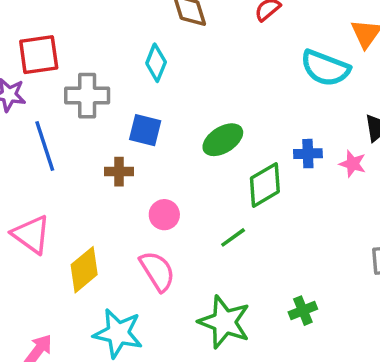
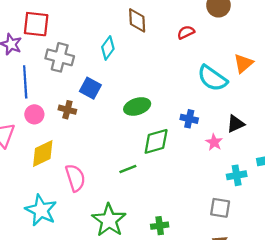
blue cross: (308, 154) -> (189, 119), moved
pink circle: (164, 215) -> (34, 114), moved
yellow diamond: (84, 270) -> (43, 153), moved

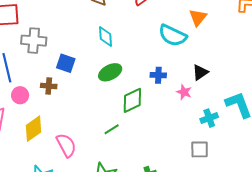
cyan diamond: (108, 48) -> (106, 36), moved, turned -30

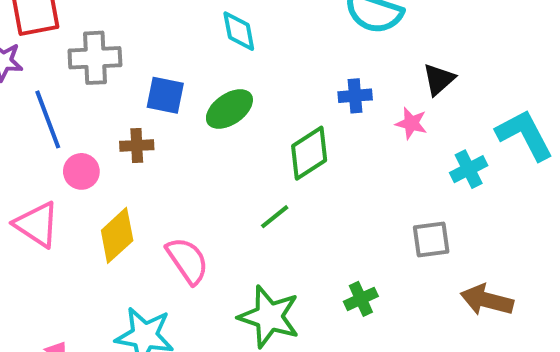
green ellipse: (110, 72) -> (229, 109), moved
gray square: (200, 149) -> (431, 239), moved

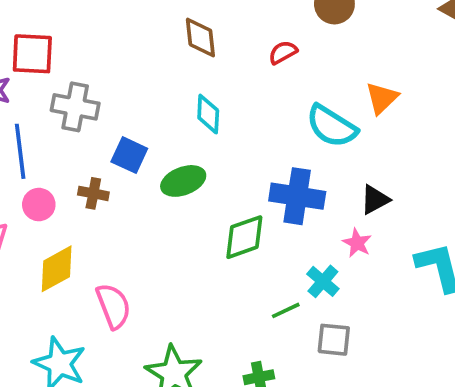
blue cross: (355, 96) -> (297, 196), size x1.8
pink star: (411, 123) -> (357, 243), moved
cyan cross: (469, 169) -> (323, 281), moved, turned -36
green line: (275, 217) -> (286, 310), moved

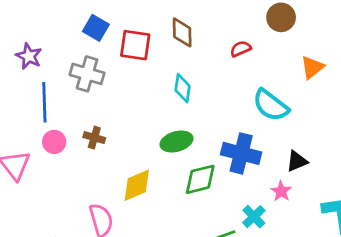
red square: (32, 54) -> (135, 45), moved
orange triangle: (382, 98) -> (312, 67), moved
blue square: (129, 155) -> (96, 28), moved
green ellipse: (183, 181) -> (176, 142), moved
yellow diamond: (57, 269) -> (137, 185), moved

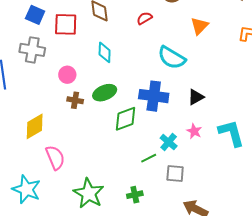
brown cross: (94, 138) -> (75, 100), moved
pink circle: (54, 142) -> (67, 75), moved
yellow diamond: (137, 185) -> (35, 126), moved
pink star: (281, 191) -> (194, 131), moved

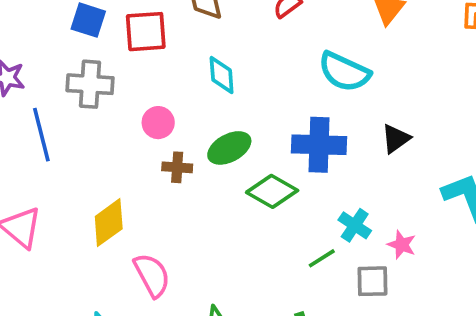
green diamond: (125, 119) -> (272, 191), turned 56
pink star: (194, 131) -> (402, 245), moved

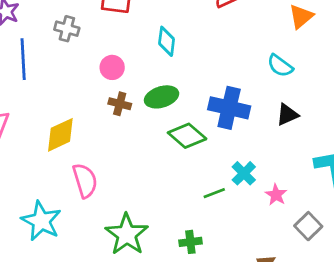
cyan semicircle: (344, 72) -> (280, 66), moved, size x0.7
gray cross: (90, 84) -> (67, 29), size x0.7
gray square: (372, 281) -> (308, 226), moved, turned 36

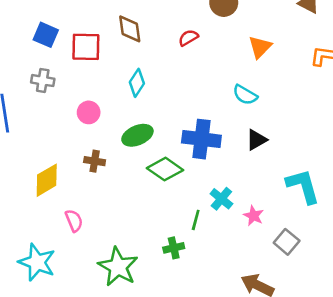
cyan diamond: (167, 41) -> (137, 83), turned 32
brown cross: (120, 104) -> (95, 161), moved
pink semicircle: (85, 181) -> (74, 221), size x0.7
green line: (214, 193) -> (196, 220), turned -48
green cross: (190, 242) -> (174, 248), moved

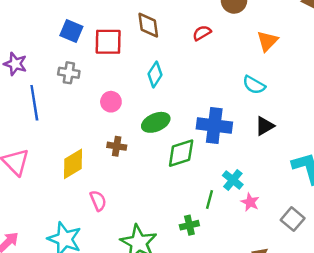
green diamond: (165, 169) -> (181, 153), turned -52
pink star: (254, 216) -> (250, 202), moved

